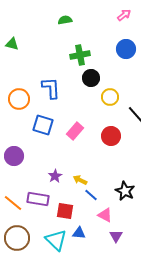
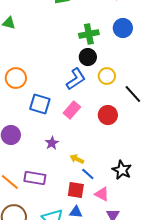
green cross: (80, 55) -> (89, 34), moved
blue L-shape: (51, 88) -> (76, 79), moved, turned 60
purple star: (55, 176) -> (52, 143), moved
red square: (65, 211) -> (76, 190), moved

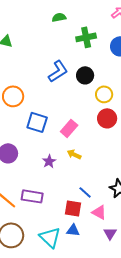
green cross: (89, 34) -> (86, 37), moved
blue L-shape: (76, 79) -> (58, 71), moved
red circle: (108, 115) -> (107, 118), moved
yellow arrow: (77, 159) -> (74, 154), moved

